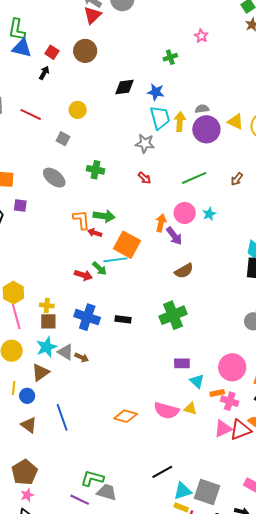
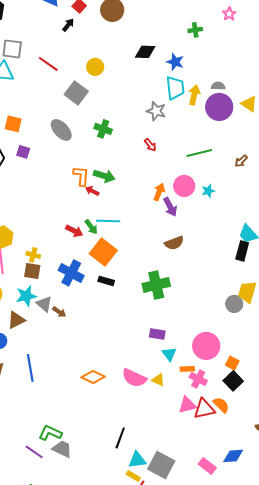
gray square: (63, 139) -> (76, 93), size x1.6
orange square: (127, 245) -> (103, 252), moved
black line: (162, 472) -> (120, 438), turned -50

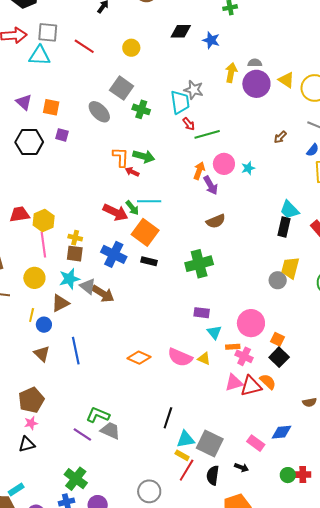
cyan trapezoid: (175, 88) -> (180, 102), moved
gray square: (76, 93) -> (122, 88), moved
green line: (199, 153) -> (207, 134), moved
red arrow: (74, 231) -> (115, 212), size x1.4
brown arrow: (59, 312) -> (103, 294), size x1.6

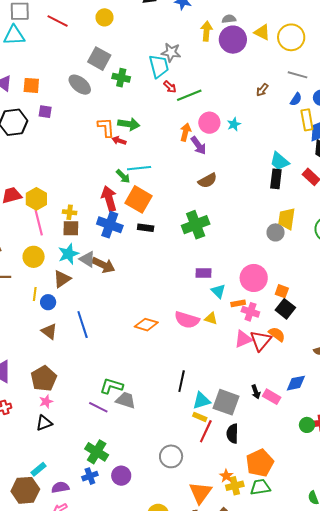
red arrow: (115, 212) -> (109, 199), moved, turned -125
red triangle: (251, 386) -> (261, 341), turned -30
black arrow: (242, 467) -> (256, 392), moved, turned 56

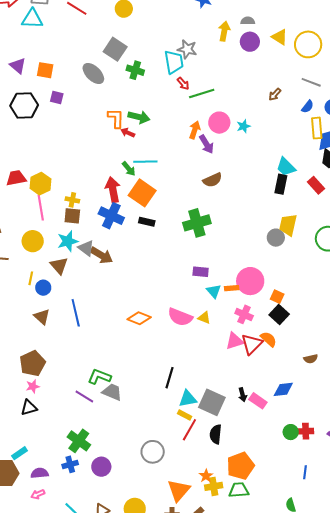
purple circle: (233, 40) -> (250, 42), size x0.7
brown triangle: (62, 279) -> (59, 266), turned -42
orange rectangle: (238, 303) -> (232, 288), moved

